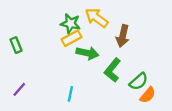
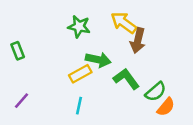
yellow arrow: (97, 18) -> (124, 23), moved
yellow rectangle: (72, 38) -> (80, 74), moved
green L-shape: (112, 70) -> (126, 79), turned 105

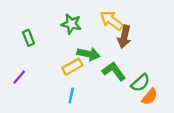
green rectangle: (18, 51) -> (29, 38), moved
purple line: (21, 101) -> (19, 77), moved

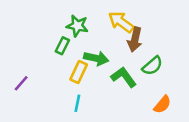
green rectangle: (29, 38) -> (62, 46), moved, turned 49
yellow rectangle: (72, 67) -> (79, 72), turned -36
green semicircle: (140, 83) -> (152, 66), moved

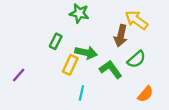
yellow arrow: (121, 22) -> (136, 20), moved
green star: (77, 26) -> (79, 13), moved
cyan line: (77, 103) -> (81, 93), moved

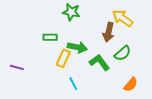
green rectangle: (56, 41) -> (50, 37), turned 64
purple line: (19, 75) -> (17, 67), turned 64
cyan line: (81, 93) -> (73, 84), turned -40

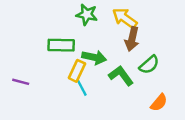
yellow arrow: (123, 18) -> (125, 18), moved
green rectangle: (50, 37) -> (61, 45), size x1.5
cyan line: (73, 84) -> (82, 88), moved

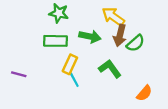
green star: (87, 15) -> (59, 13), moved
green arrow: (94, 57) -> (90, 37), moved
green semicircle: (149, 65) -> (135, 43), moved

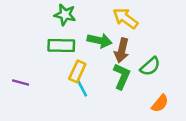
brown arrow: (120, 35) -> (122, 50), moved
green semicircle: (135, 43) -> (150, 66), moved
green L-shape: (110, 69) -> (122, 76), turned 60

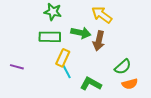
green semicircle: (150, 66) -> (123, 67), moved
green L-shape: (122, 76) -> (91, 84), moved, turned -85
orange semicircle: (160, 103) -> (130, 84), turned 35

